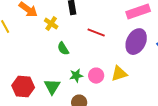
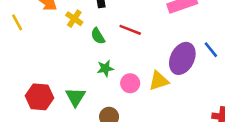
purple ellipse: (136, 42) -> (182, 58), moved
green semicircle: (63, 49) -> (98, 36), moved
green star: (76, 76) -> (105, 68), moved

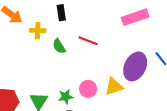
yellow cross: (74, 19) -> (38, 31), turned -32
green star: (105, 68) -> (66, 97), moved

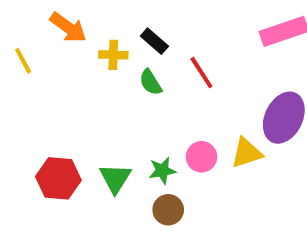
black rectangle: (61, 13) -> (154, 41), moved, turned -40
red line: (88, 41) -> (201, 73), turned 36

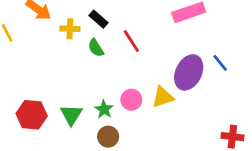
green star: (162, 171) -> (104, 109), turned -30

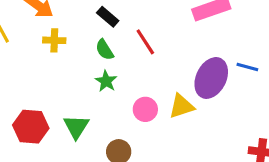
yellow cross: (70, 29) -> (54, 40), moved
blue line: (220, 63) -> (247, 67), turned -36
green star: (104, 109) -> (106, 81), moved

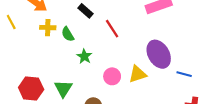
green semicircle: (105, 50) -> (68, 34), moved
blue line: (247, 67) -> (184, 74), moved
purple ellipse: (211, 78) -> (159, 54), turned -56

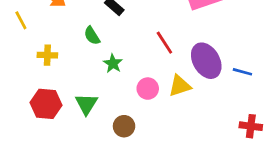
yellow cross: (48, 28) -> (47, 55), moved
red line: (112, 29) -> (164, 43), moved
blue line: (184, 74) -> (242, 72), moved

